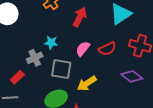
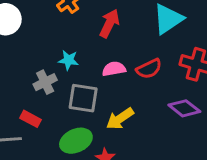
pink semicircle: (83, 49) -> (114, 69), turned 42
red rectangle: (17, 77) -> (31, 119), moved, turned 72

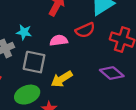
red semicircle: (149, 69) -> (85, 30), moved

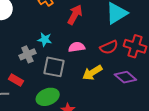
red semicircle: (85, 30) -> (109, 47), moved
yellow arrow: (62, 79) -> (92, 73), moved

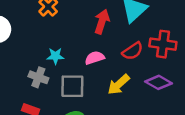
red arrow: (75, 15) -> (102, 22), moved
gray cross: (27, 54) -> (38, 77), turned -35

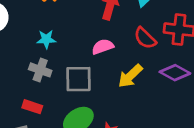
red semicircle: (133, 51) -> (145, 38), turned 80
cyan star: (55, 56) -> (46, 39), moved

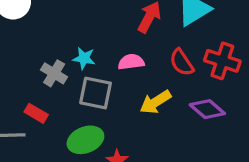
cyan star: (46, 39) -> (84, 58), moved

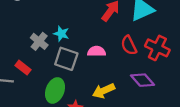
pink semicircle: (131, 62) -> (97, 51), moved
yellow arrow: (155, 102) -> (104, 91), moved
green ellipse: (85, 140) -> (55, 90), turned -55

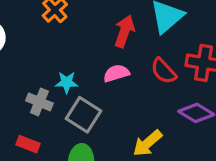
pink semicircle: (97, 51) -> (116, 73), moved
gray square: (66, 59) -> (84, 115), turned 30

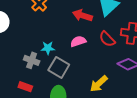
red arrow: (124, 31) -> (82, 15), turned -90

